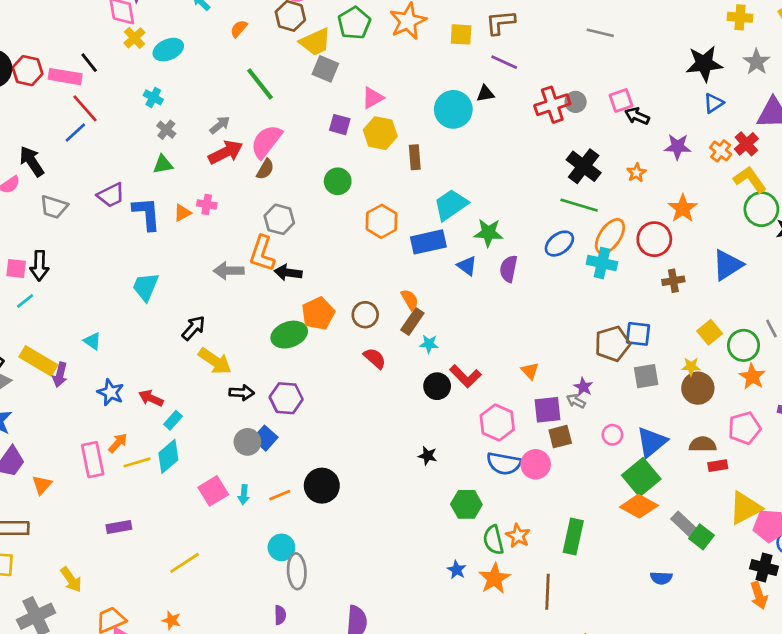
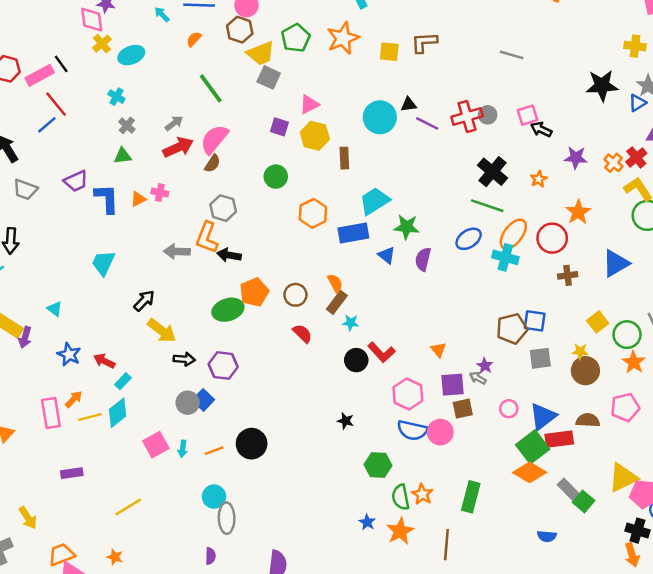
purple line: (504, 62) -> (427, 123), moved
pink rectangle: (65, 77) -> (40, 75), turned -40
blue triangle: (714, 103) -> (638, 103), moved
red rectangle: (718, 466) -> (559, 439), moved, size x1.6

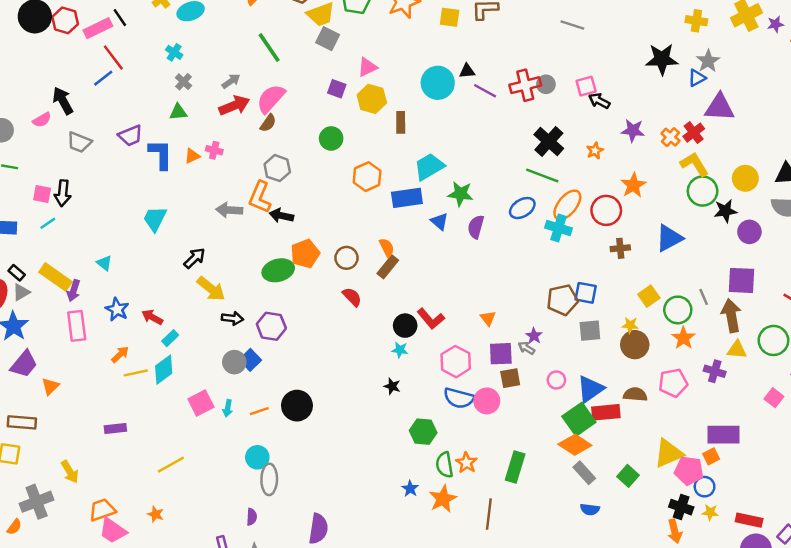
cyan star: (351, 323) -> (400, 350), moved
pink rectangle: (51, 413) -> (77, 326), moved
gray rectangle: (569, 490) -> (584, 473), moved

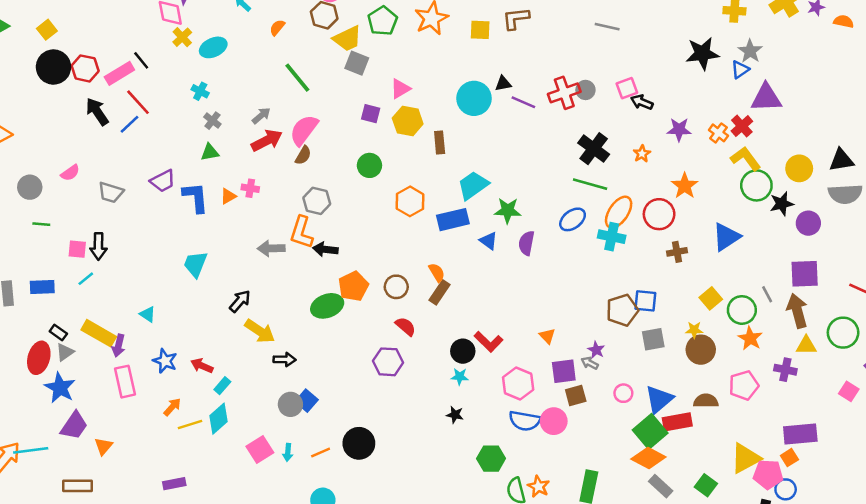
black arrow: (63, 101) -> (97, 112), moved
purple hexagon: (271, 326) -> (388, 362), moved

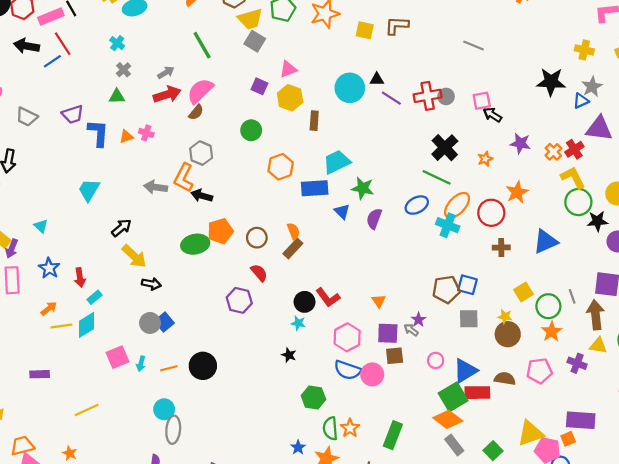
black arrow: (97, 112) -> (26, 46), turned -55
red arrow: (202, 366) -> (80, 277), turned -132

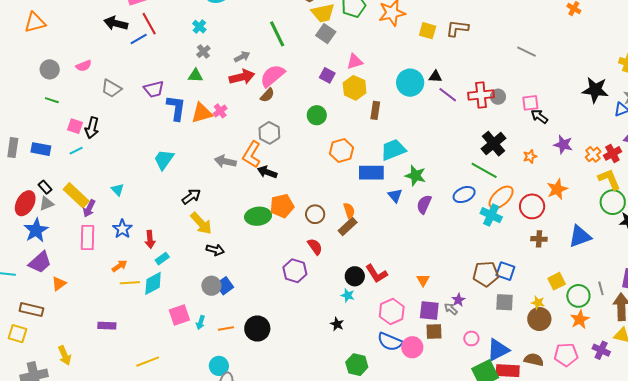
pink cross: (146, 133) -> (220, 111), turned 32
orange triangle: (126, 137) -> (202, 113), size x1.6

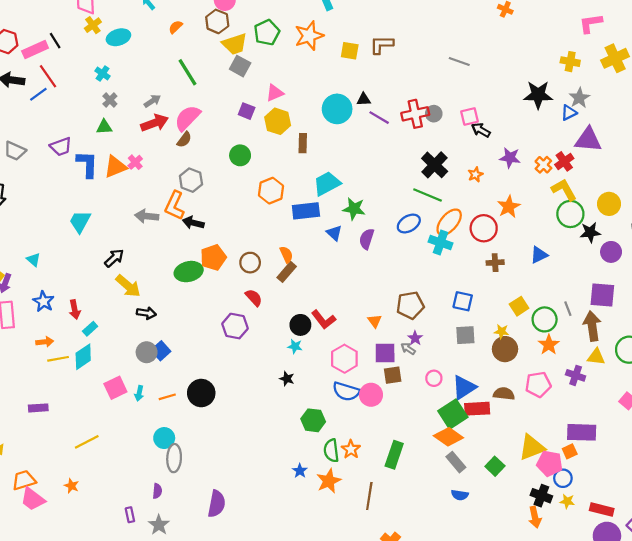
blue triangle: (580, 236) -> (539, 255), size x0.7
orange arrow: (119, 266) -> (45, 342), turned 35
brown pentagon: (486, 274) -> (410, 305), moved

